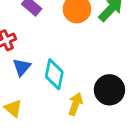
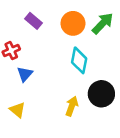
cyan diamond: (54, 74) -> (79, 60), moved

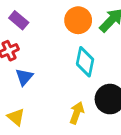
purple rectangle: (33, 21) -> (19, 20), moved

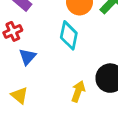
cyan diamond: (85, 62) -> (69, 35), moved

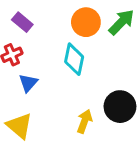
yellow triangle: (19, 95) -> (19, 126), size x1.4

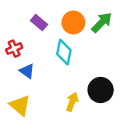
purple rectangle: (22, 22) -> (39, 22), moved
blue triangle: (28, 83) -> (27, 71), turned -35

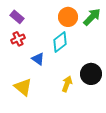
purple rectangle: (39, 22) -> (17, 17), moved
cyan diamond: (64, 52) -> (60, 42), turned 40
blue triangle: (27, 71) -> (38, 59), moved

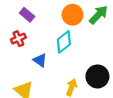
purple rectangle: (17, 17) -> (27, 15), moved

